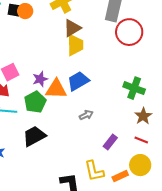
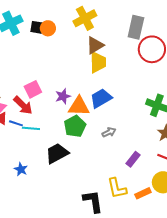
green pentagon: (35, 102) -> (75, 126), moved

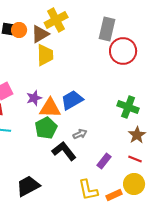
brown triangle: (95, 45) -> (40, 34), moved
yellow trapezoid: (98, 62) -> (45, 55), moved
black trapezoid: (57, 153) -> (28, 186), moved
black L-shape: (93, 201) -> (64, 151), moved, turned -30

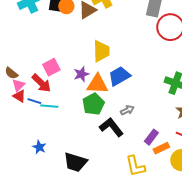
yellow trapezoid: (45, 55) -> (101, 51), moved
black trapezoid: (28, 186) -> (75, 162), turned -135
orange rectangle: (114, 195) -> (161, 148), moved

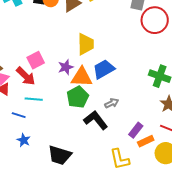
blue line: (34, 101) -> (19, 115), moved

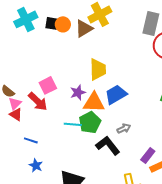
cyan line: (34, 99) -> (73, 124), moved

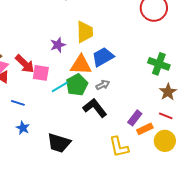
pink square: (48, 85) -> (41, 73), moved, turned 36
purple star: (78, 92) -> (58, 45), moved
cyan line: (73, 124) -> (60, 87), turned -36
gray arrow: (124, 128) -> (103, 85), moved

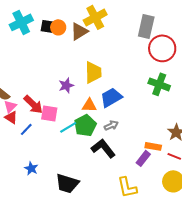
green cross: (159, 64) -> (159, 84), moved
orange triangle: (81, 65) -> (89, 105), size x0.7
blue line: (18, 103) -> (26, 129), moved, turned -64
orange rectangle: (145, 129) -> (153, 146), moved, turned 35

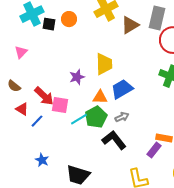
black square: (47, 26) -> (49, 24), moved
brown triangle: (79, 31) -> (130, 25), moved
pink triangle: (10, 106) -> (21, 52), moved

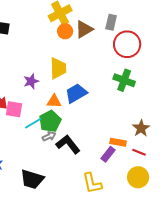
gray rectangle: (157, 18) -> (111, 22), size x0.7
orange circle: (69, 19) -> (65, 31), moved
gray arrow: (122, 117) -> (49, 136), moved

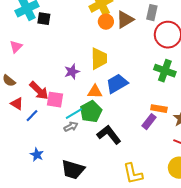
gray arrow: (49, 136) -> (71, 127), moved
orange rectangle: (118, 142) -> (159, 109), moved
purple rectangle: (108, 154) -> (149, 122), moved

